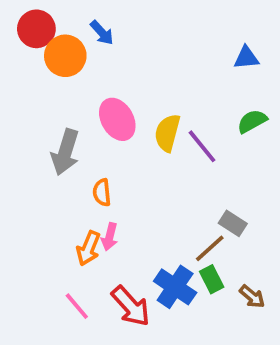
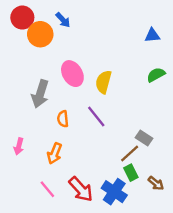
purple line: (202, 146) -> (96, 117), moved
pink arrow: (110, 237) -> (19, 146), moved
blue cross: (175, 287) -> (114, 192), moved

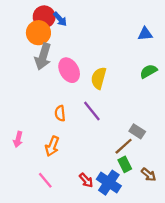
red circle: (22, 18) -> (44, 17), moved
gray arrow: (40, 94) -> (43, 57), moved
red arrow: (81, 189) -> (86, 180), moved, size x0.6

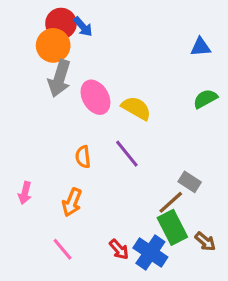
yellow semicircle: (99, 78) -> (136, 108), turned 105
green rectangle: (125, 164) -> (172, 227), size x1.5

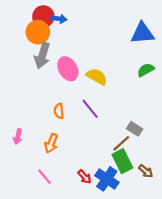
blue arrow: (83, 27) -> (59, 19), turned -40
blue triangle: (201, 47) -> (142, 33), size x1.6

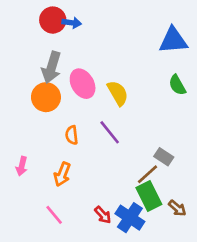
orange circle: (38, 32) -> (46, 97), moved
green semicircle: (146, 70) -> (177, 85), turned -90
yellow semicircle: (97, 77) -> (118, 93), turned 30

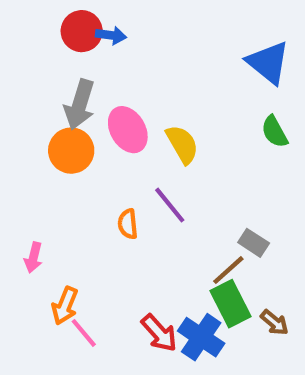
blue triangle: (173, 40) -> (268, 63), turned 44
orange semicircle: (72, 135) -> (128, 224), moved
orange arrow: (62, 174) -> (65, 306), moved
red arrow: (103, 215) -> (159, 333), size x1.4

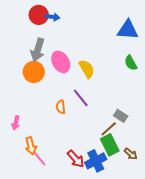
blue triangle: (268, 63) -> (128, 30), turned -35
orange arrow: (65, 306) -> (31, 146), turned -36
blue cross: (201, 337) -> (96, 161), turned 30

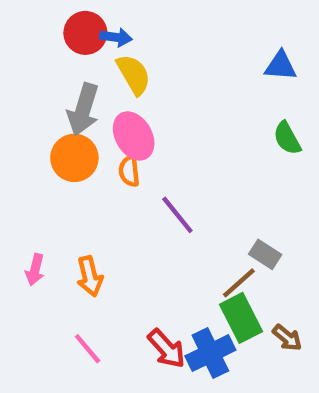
blue triangle: (128, 30) -> (281, 66), size x0.7
yellow semicircle: (87, 69) -> (134, 75), moved
orange semicircle: (61, 107) -> (129, 171), moved
orange arrow: (31, 146) -> (90, 276), moved

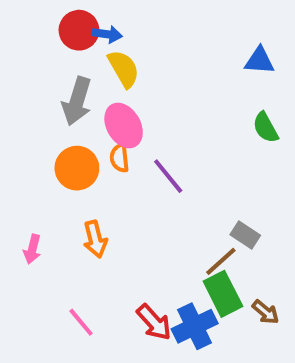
orange circle: (74, 158) -> (77, 168), moved
purple line: (177, 215) -> (168, 176), moved
orange arrow: (90, 276) -> (95, 239), moved

